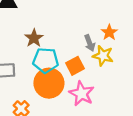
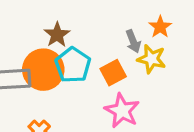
cyan pentagon: (46, 60) -> (73, 65), turned 30
orange circle: (49, 83) -> (43, 70), moved

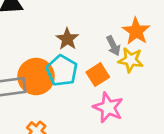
orange star: (160, 27) -> (136, 31), size x1.4
brown star: (57, 35) -> (67, 39), moved

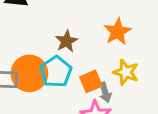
orange star: (136, 31) -> (118, 32), moved
gray arrow: (113, 46) -> (105, 92), moved

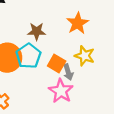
brown star: (66, 41) -> (37, 31), turned 30
orange square: (91, 81) -> (57, 63), turned -36

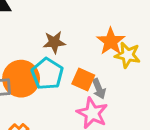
orange star: (77, 23) -> (111, 41), moved
yellow star: (85, 56) -> (128, 55), moved

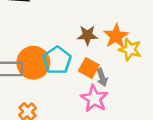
brown star: (54, 42) -> (87, 35), moved

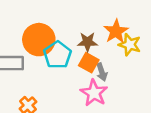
brown star: (87, 35) -> (88, 42), moved
orange circle: (33, 63) -> (39, 40), moved

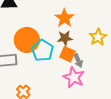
orange star: (116, 31) -> (64, 18), moved
yellow star: (130, 45) -> (98, 37), turned 30

